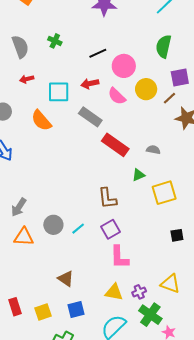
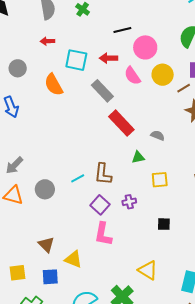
yellow square: (164, 193) -> (160, 180), size x0.7
cyan line: (78, 229) -> (78, 178), moved
purple square: (111, 229) -> (100, 205), turned -30
yellow triangle: (114, 292) -> (73, 259), moved
purple cross: (139, 292) -> (129, 202), moved

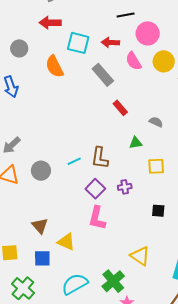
red arrow: (47, 41) -> (50, 23), size x1.5
red rectangle: (121, 123) -> (120, 108), size x0.6

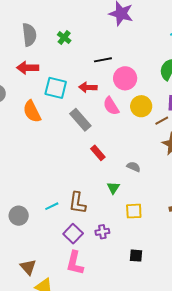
green triangle: (136, 143) -> (113, 188), turned -48
brown triangle: (40, 226) -> (28, 267), moved

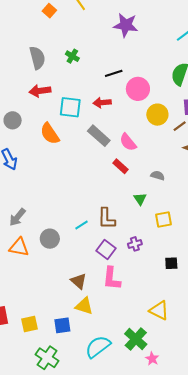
pink semicircle: (111, 106) -> (128, 142), moved
brown triangle: (28, 267) -> (79, 281), moved

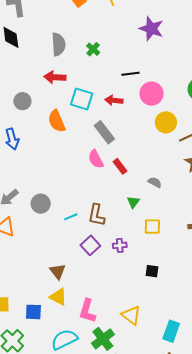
pink semicircle: (128, 142) -> (96, 159), moved
gray circle: (50, 239) -> (41, 204), moved
pink L-shape: (112, 278) -> (87, 311), moved

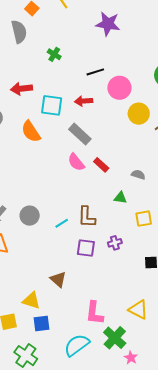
gray semicircle: (58, 44) -> (19, 32), moved
green triangle: (133, 202) -> (120, 198), turned -48
purple square: (90, 245) -> (86, 248), turned -30
yellow triangle: (58, 297) -> (31, 301), moved

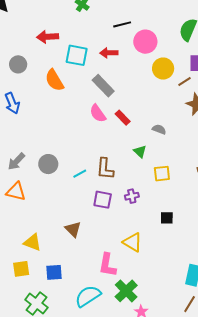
green triangle: (120, 198) -> (140, 151), turned 32
yellow triangle: (31, 301) -> (32, 242), moved
yellow triangle: (138, 310) -> (133, 242), moved

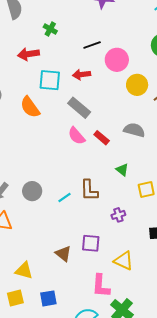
red arrow: (47, 37) -> (28, 54), moved
gray semicircle: (159, 129) -> (134, 130), moved, size x1.5
purple square: (103, 200) -> (91, 243), moved

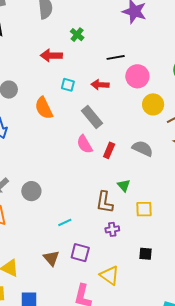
cyan square: (50, 80) -> (68, 85), size x0.6
red rectangle: (102, 138) -> (109, 150), turned 63
brown L-shape: (89, 190) -> (105, 202), moved
cyan line: (64, 198) -> (65, 222), moved

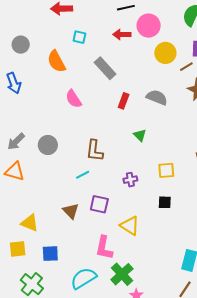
red arrow: (100, 85) -> (122, 34), moved
pink semicircle: (85, 144) -> (74, 99), moved
brown L-shape: (105, 202) -> (95, 151), moved
yellow square: (144, 209) -> (166, 170), moved

